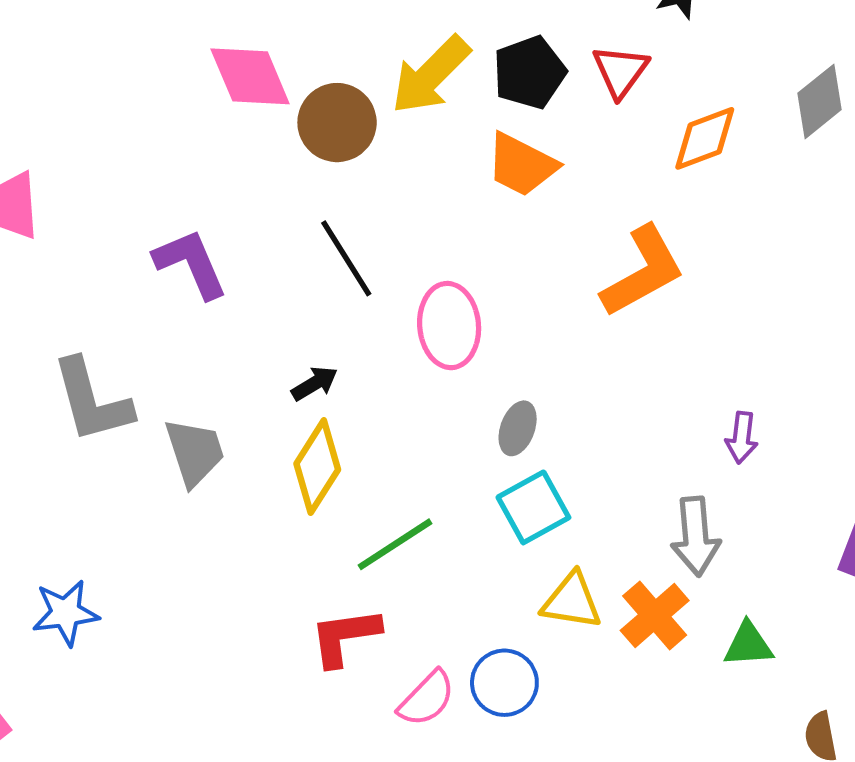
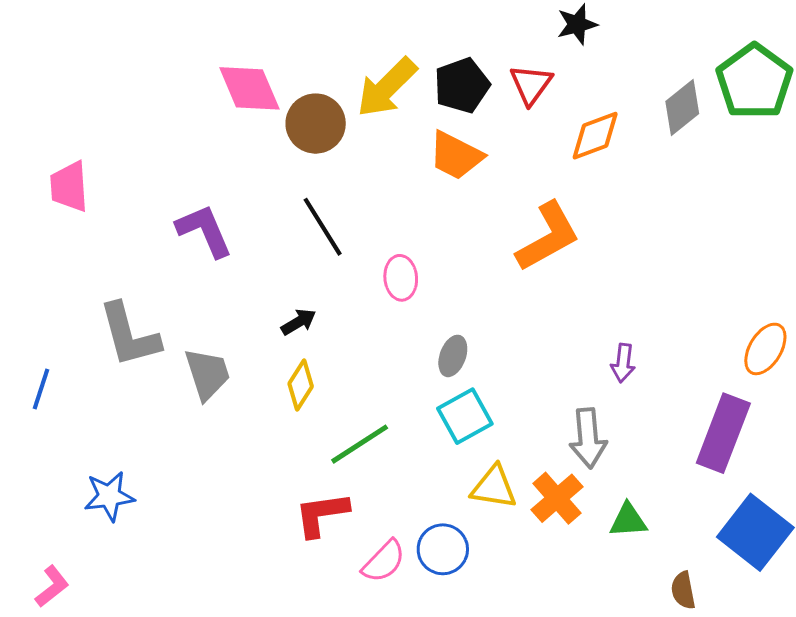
pink ellipse: (449, 326) -> (401, 278), size x0.7
yellow diamond: (317, 467) -> (301, 385), size x0.7

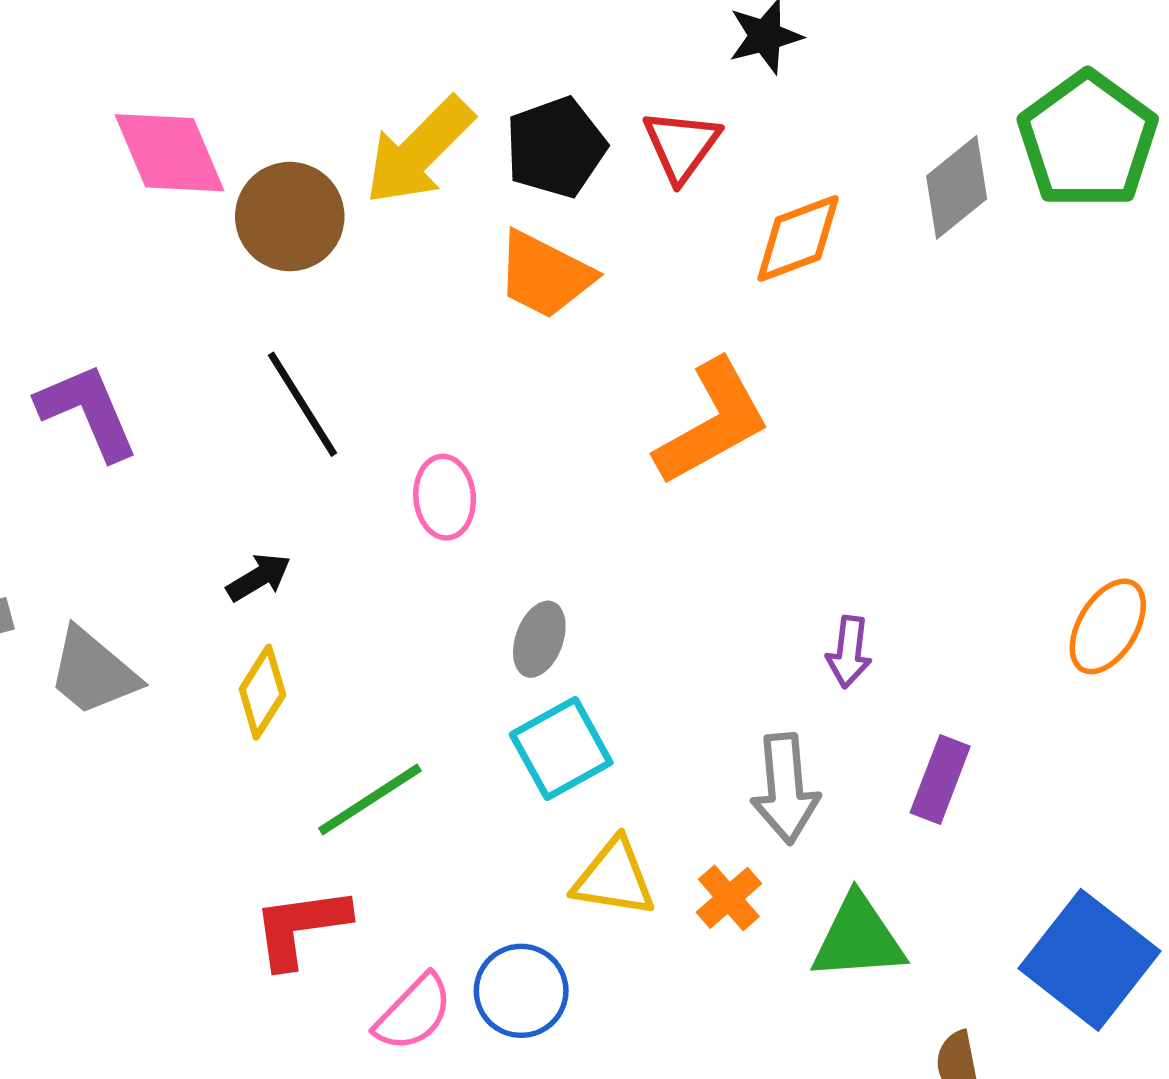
gray trapezoid: (207, 374) -> (93, 672), turned 148
purple rectangle: (723, 433) -> (940, 779), moved, size x0.6
orange cross: (557, 498) -> (729, 898), size x0.7
green triangle: (628, 520) -> (858, 938), size x1.4

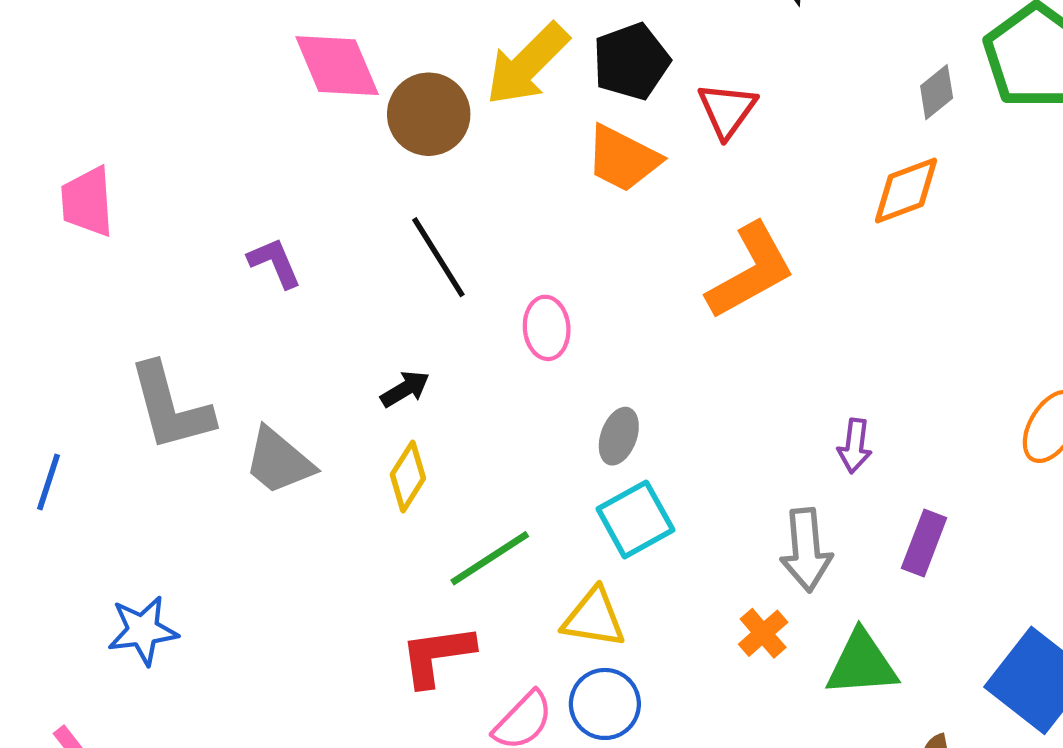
red triangle: (681, 145) -> (727, 110), moved
gray diamond: (957, 187) -> (937, 92), size x0.7
orange diamond: (798, 238) -> (906, 191), moved
purple L-shape: (88, 411) -> (275, 263), size x0.7
yellow triangle: (614, 878) -> (594, 618), moved

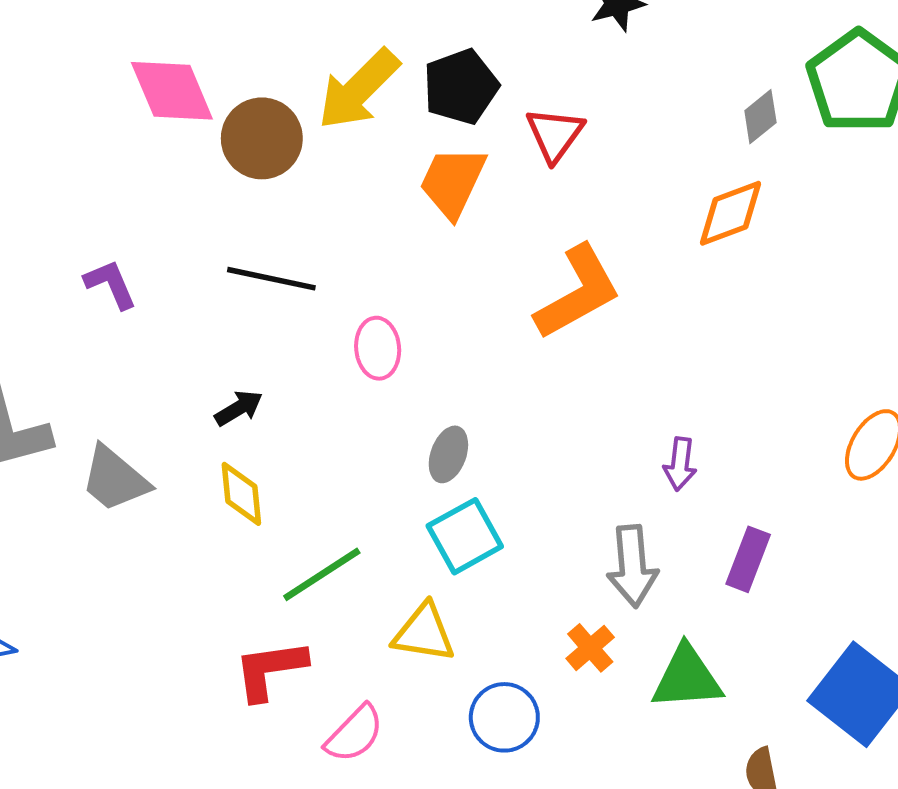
orange trapezoid: (623, 159) -> (453, 182), turned 88
black line: (438, 257) -> (271, 279), turned -46
yellow diamond: (408, 476) -> (241, 494), turned -38
blue circle: (605, 704) -> (504, 717), moved

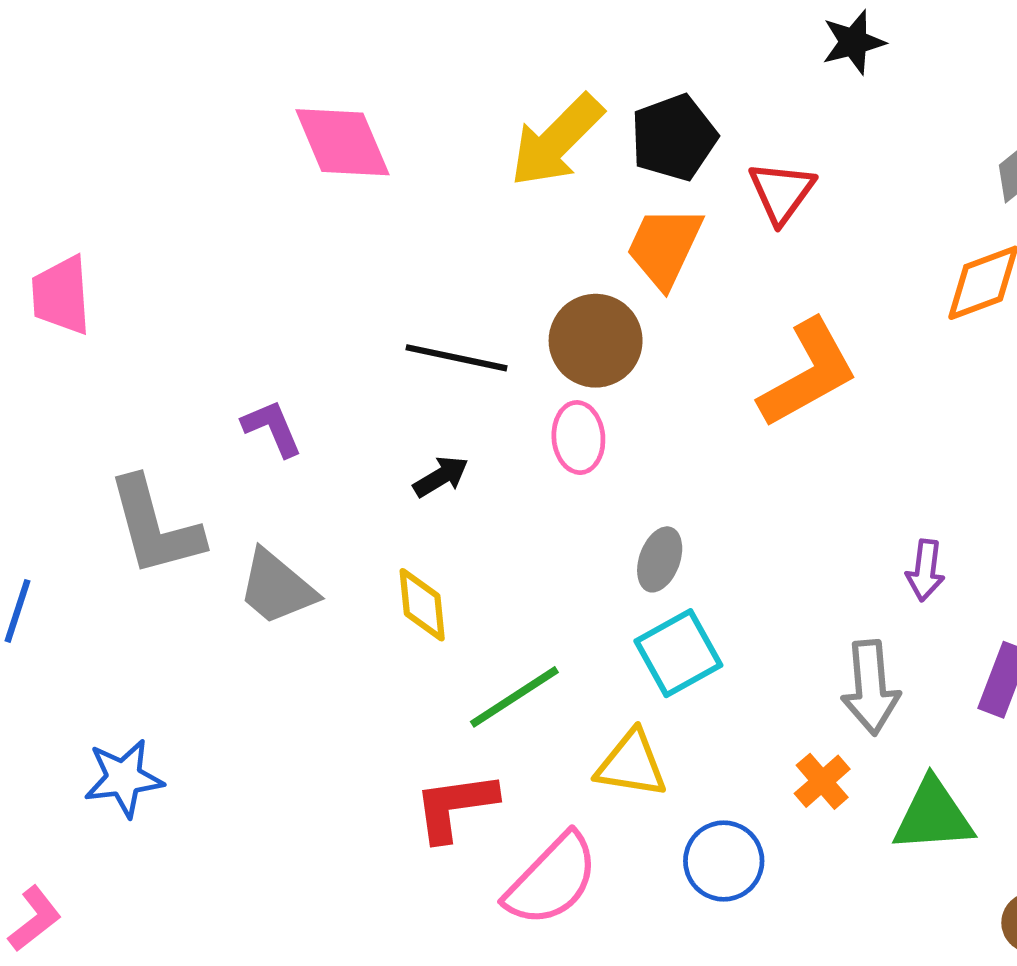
brown circle: (262, 138) -> (596, 341), moved
purple L-shape: (111, 284) -> (272, 428), moved
black arrow: (239, 408) -> (441, 477), moved
pink semicircle: (354, 734) -> (552, 880), size x1.4

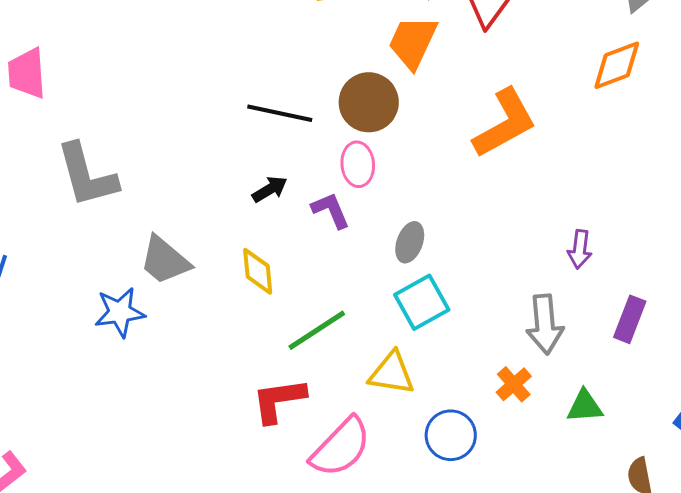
purple L-shape: (272, 428) -> (331, 210), moved
gray L-shape: (155, 527) -> (87, 175), moved
blue star: (124, 778) -> (120, 312), moved
green triangle: (933, 816) -> (585, 406), size x0.7

